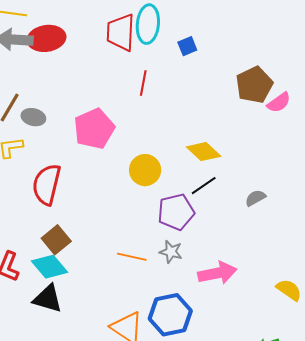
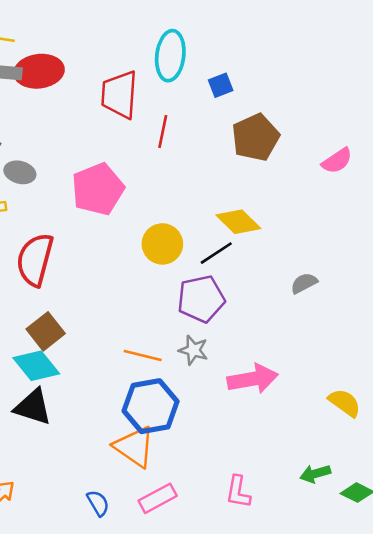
red trapezoid: (121, 32) -> (119, 95), moved
brown pentagon: (254, 85) -> (255, 137), moved
black line: (204, 186) -> (216, 253), moved
blue hexagon: (170, 315) -> (151, 406), moved

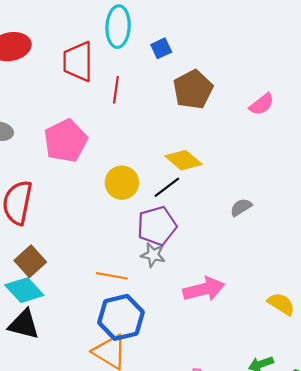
gray star: (193, 350) -> (153, 255), moved

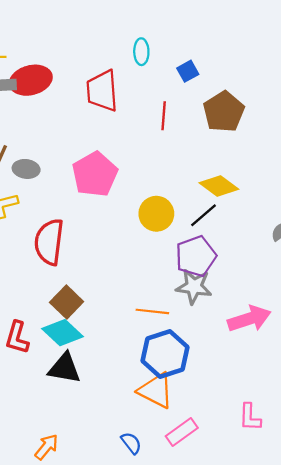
cyan ellipse: (118, 27) -> (141, 52), size x0.6
red line: (116, 90) -> (164, 116), moved
gray star: (153, 255) -> (194, 287), size x1.4

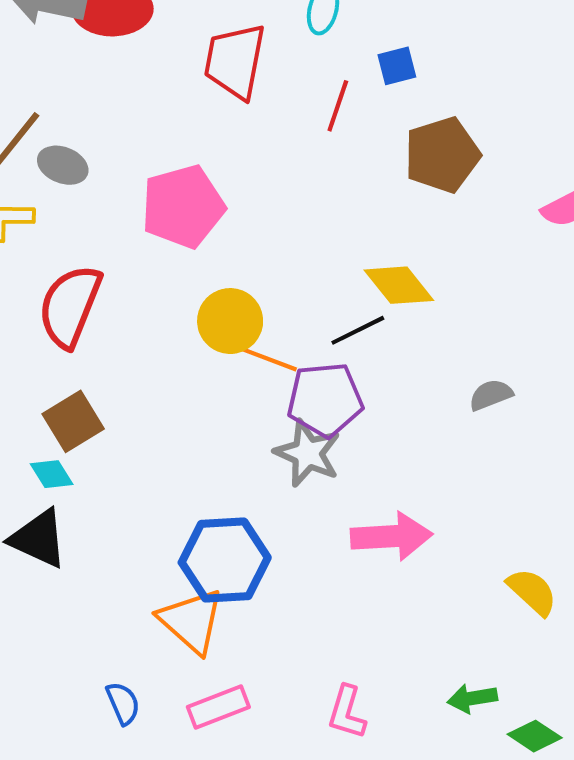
red line: (164, 116) -> (338, 106), moved
yellow circle: (156, 214) -> (230, 321), moved
orange line: (152, 311) -> (267, 359), moved
cyan diamond: (62, 333) -> (52, 474), size x0.6

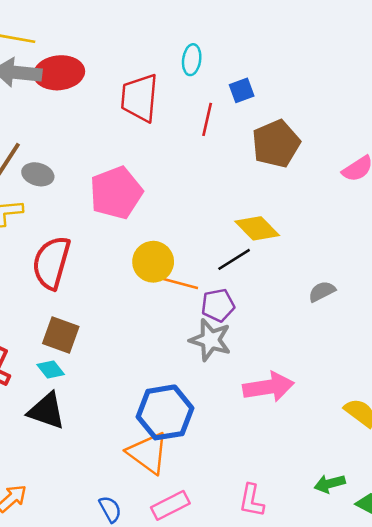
purple pentagon: (325, 400) -> (218, 305), size x0.7
brown square: (73, 421) -> (61, 335), turned -33

